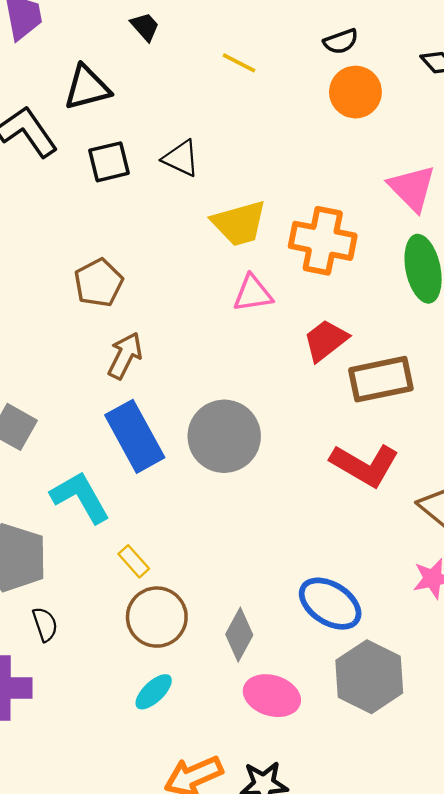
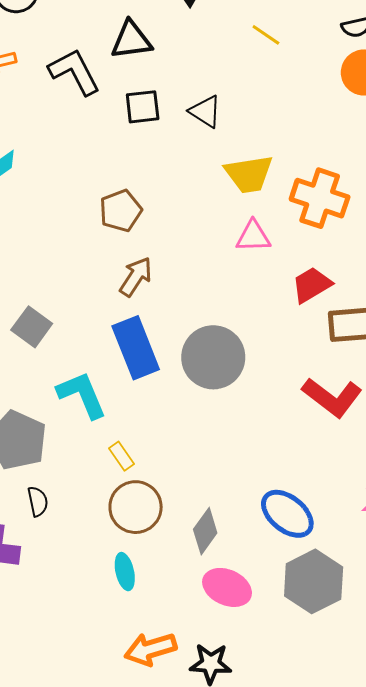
cyan ellipse: (154, 692) -> (125, 572), turned -66

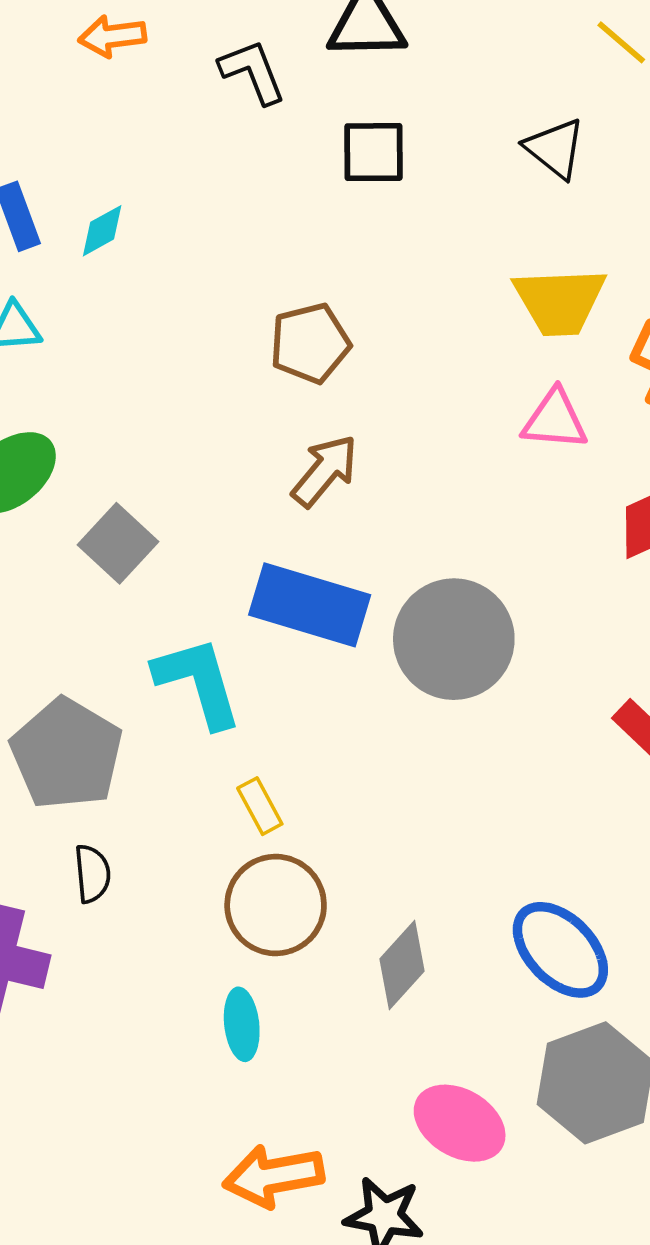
black L-shape: (74, 72) -> (253, 72), size x0.7
black triangle: (205, 111) -> (555, 148), moved
blue rectangle: (136, 348) -> (310, 605), turned -58
pink ellipse: (227, 587) -> (460, 1123), moved

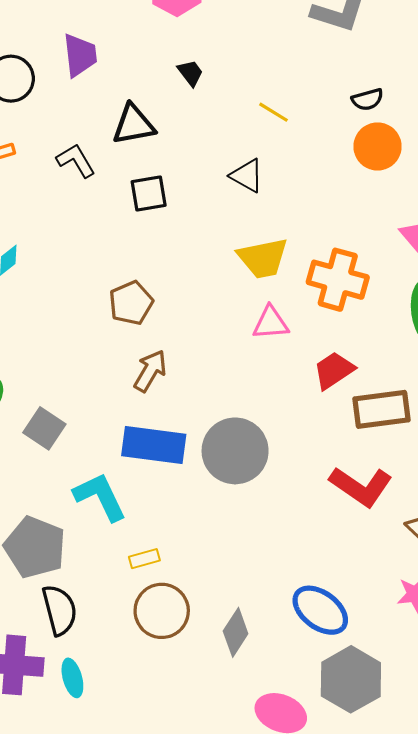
yellow rectangle: (260, 806) -> (144, 559), turned -68
black semicircle: (92, 874) -> (59, 610), size x1.6
cyan ellipse: (242, 1024) -> (72, 678), moved

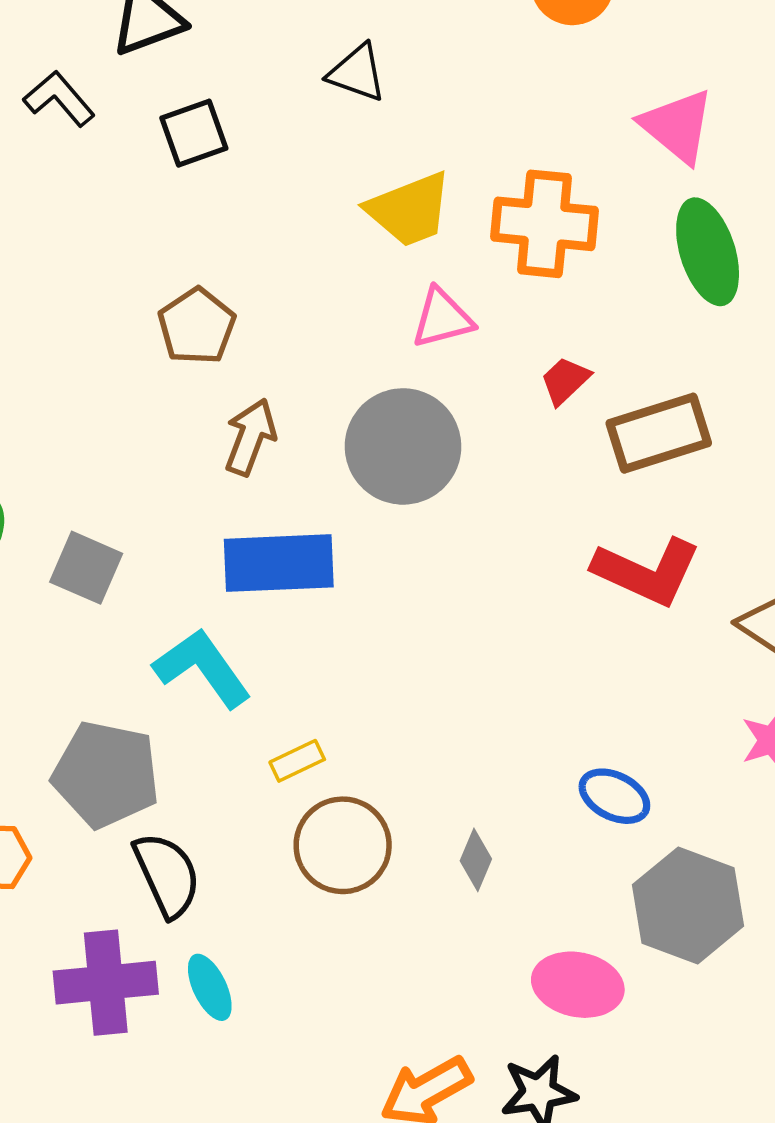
red trapezoid: (334, 370) -> (565, 381), size x0.7
gray circle: (235, 451) -> (403, 446), moved
blue ellipse: (320, 610) -> (614, 796), size x0.7
gray diamond: (236, 632) -> (476, 860), size x0.7

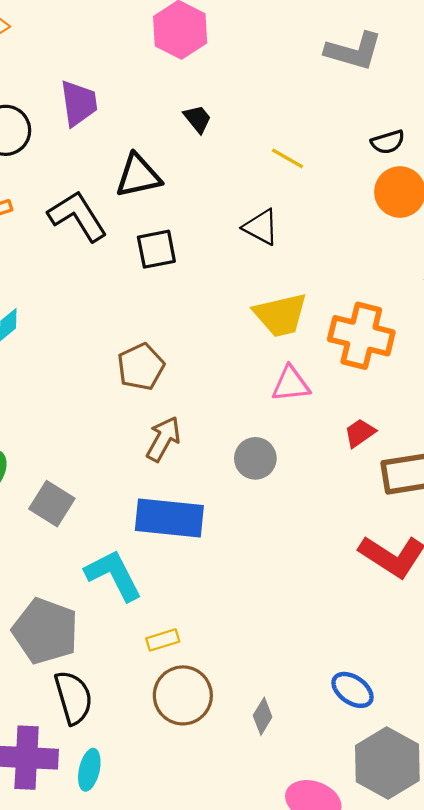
black L-shape: (59, 99) -> (78, 216), size x1.4
gray circle: (403, 446) -> (255, 458), size x0.6
cyan ellipse: (210, 987) -> (89, 770), turned 30

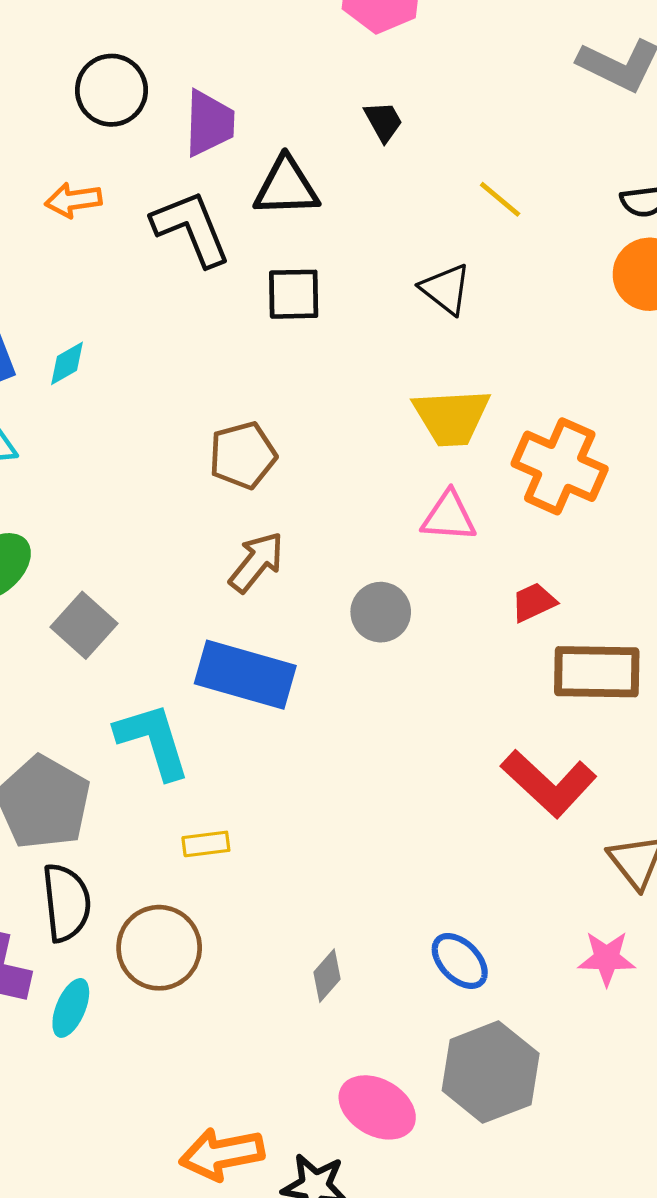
purple trapezoid: (79, 103) -> (209, 123), moved
brown circle: (183, 695) -> (159, 948), moved

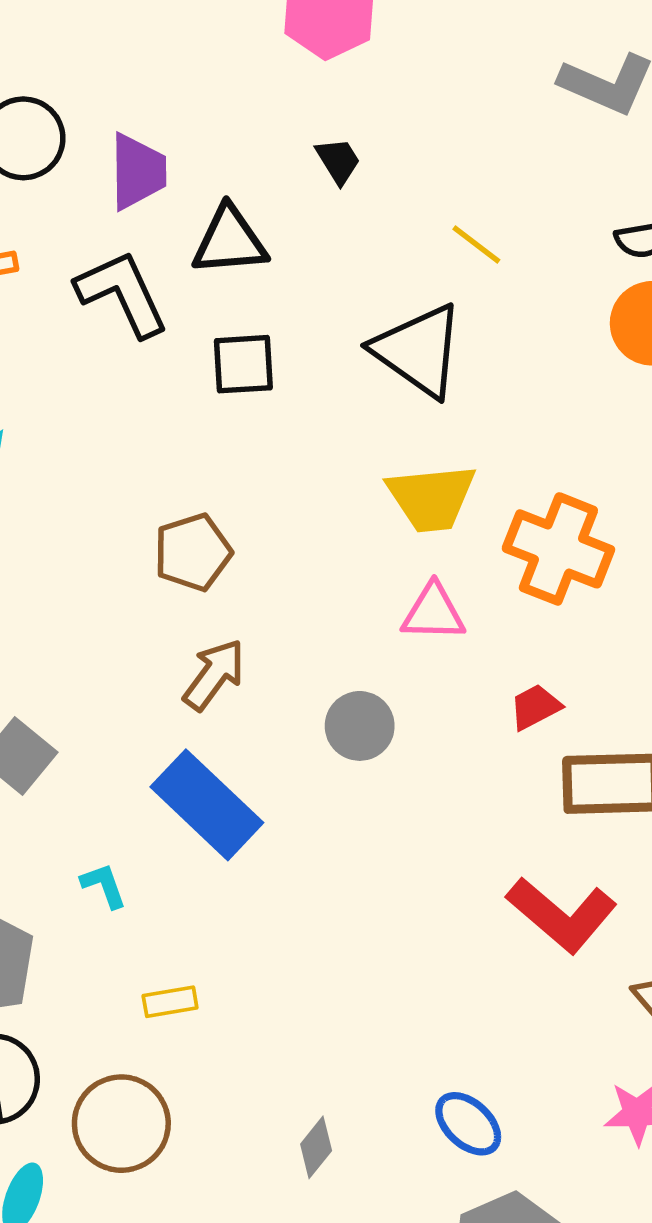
black triangle: (446, 289) -> (418, 351), size x1.6
blue rectangle: (245, 675) -> (207, 805), turned 30
cyan L-shape: (153, 741) -> (104, 885), size x0.5

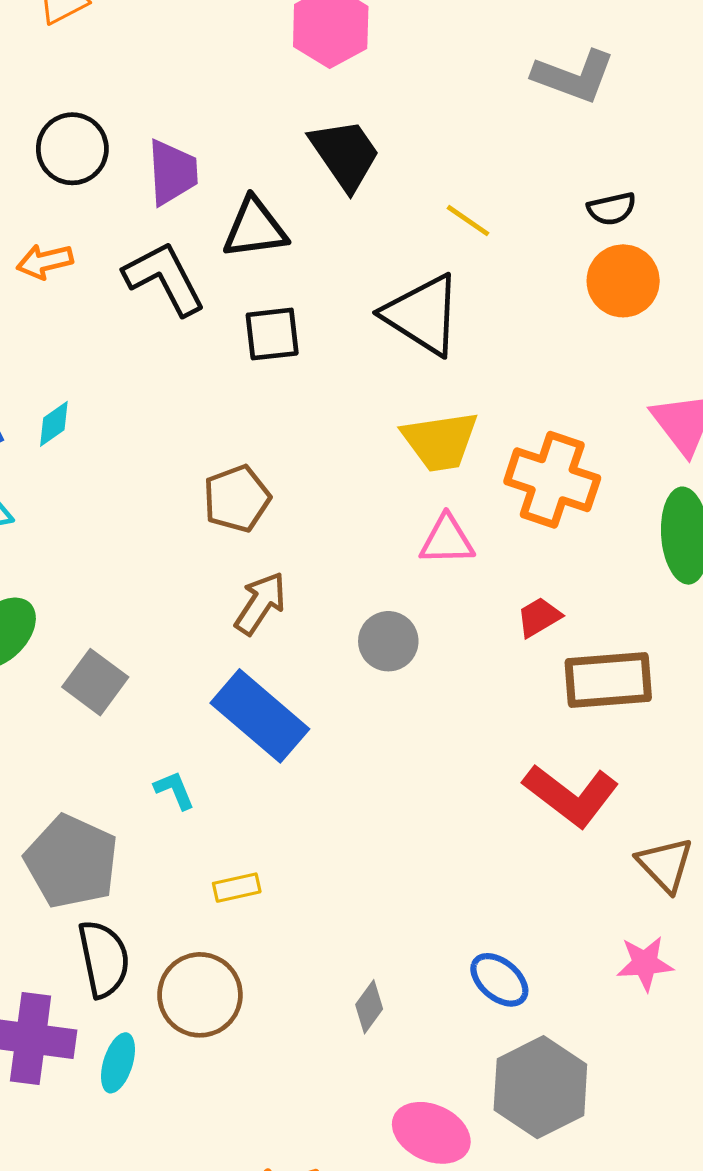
black trapezoid: (338, 161) -> (345, 154), size x1.8

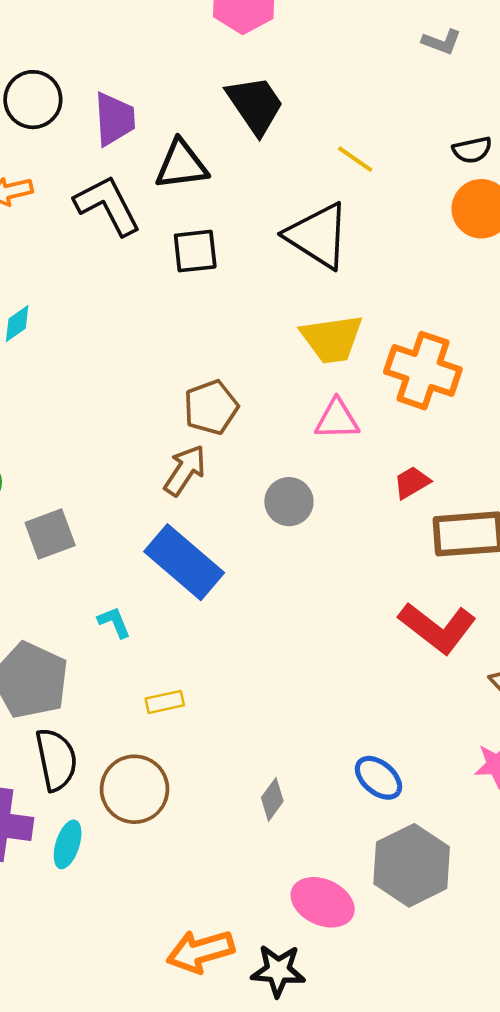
gray L-shape: (574, 76) -> (442, 42), size x0.6
brown pentagon: (237, 499) -> (211, 407), moved
gray square: (95, 682) -> (50, 534), turned 33

